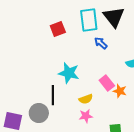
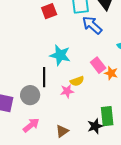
blue arrow: (101, 43) -> (92, 25), size x1.5
pink star: (86, 116) -> (67, 91), moved

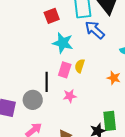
cyan star: (60, 55) -> (63, 43), moved
pink rectangle: (98, 65) -> (65, 70), moved, turned 56
yellow semicircle: (77, 81) -> (80, 66), moved, turned 128

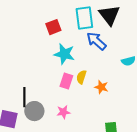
orange star: (114, 78) -> (101, 87), moved
black line: (47, 82) -> (24, 97), moved
pink star: (70, 96) -> (63, 112), moved

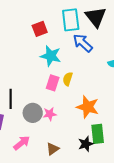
orange star: (101, 87) -> (88, 107), moved, size x1.6
gray circle: (34, 111) -> (33, 113), moved

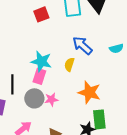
blue arrow: (83, 43) -> (82, 45), moved
cyan star: (51, 56) -> (41, 61), moved
pink rectangle: (53, 83) -> (39, 76), moved

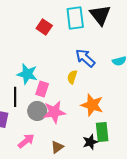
red square: (41, 14) -> (44, 27), turned -35
cyan star: (41, 61) -> (27, 74), moved
pink star: (51, 99) -> (54, 112), size x1.6

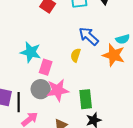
black line: (15, 97) -> (19, 102), moved
orange star: (92, 105) -> (114, 55), moved
green rectangle: (102, 132) -> (86, 99), moved

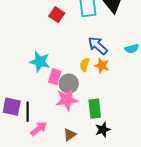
orange star: (114, 55) -> (102, 66), moved, size x0.7
gray circle: (41, 89) -> (69, 84), moved

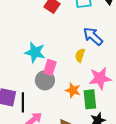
orange star: (102, 66) -> (73, 90), moved
gray circle: (69, 84) -> (45, 80), moved
pink star: (67, 100) -> (100, 78), moved

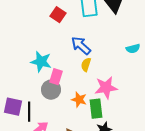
blue arrow: (93, 36) -> (81, 46), moved

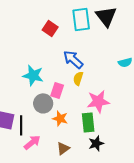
pink rectangle: (56, 77) -> (57, 90), moved
orange star: (79, 100) -> (60, 118), moved

